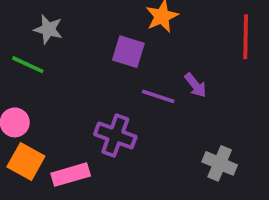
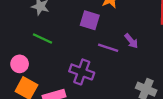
green line: (28, 65) -> (43, 39), moved

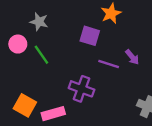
green line: (43, 39) -> (41, 55), turned 30
pink circle: (20, 64) -> (18, 44), moved

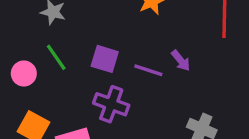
purple square: (90, 36) -> (105, 59), moved
pink circle: (18, 44) -> (24, 73), moved

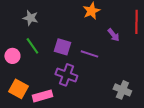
purple arrow: (181, 61) -> (113, 35), moved

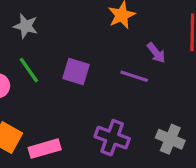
purple line: (89, 54) -> (134, 76), moved
purple cross: (66, 75) -> (112, 138), moved

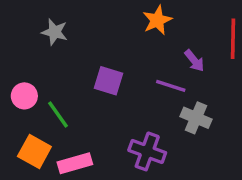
green line: (29, 70) -> (58, 114), moved
gray cross: (170, 139) -> (196, 118), moved

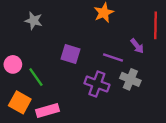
purple arrow: (194, 61) -> (137, 46), moved
purple cross: (147, 151) -> (97, 84), moved

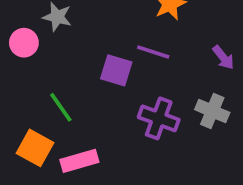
purple line: (113, 58) -> (153, 52), moved
pink circle: (13, 64) -> (24, 43), moved

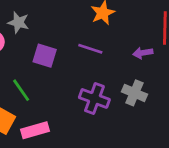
purple arrow: (223, 57) -> (143, 53), turned 120
purple square: (116, 70) -> (45, 56), moved

